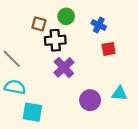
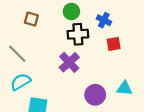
brown square: (39, 24) -> (31, 19), moved
black cross: (55, 40) -> (78, 34), moved
cyan semicircle: (15, 87) -> (21, 82), turned -42

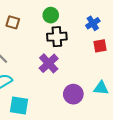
blue cross: (104, 20) -> (93, 23), moved, turned 32
red square: (114, 44) -> (100, 46), moved

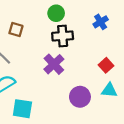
brown square: (13, 22) -> (16, 29), moved
red square: (100, 46) -> (106, 65), moved, turned -32

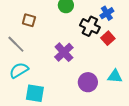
black cross: (63, 36) -> (90, 26), moved, turned 30
red square: (106, 65) -> (108, 38), moved

